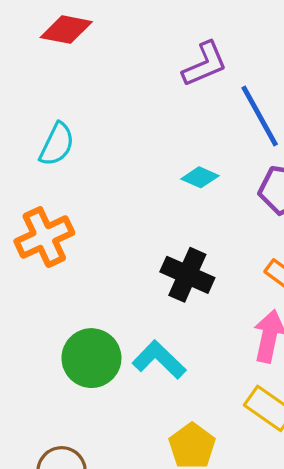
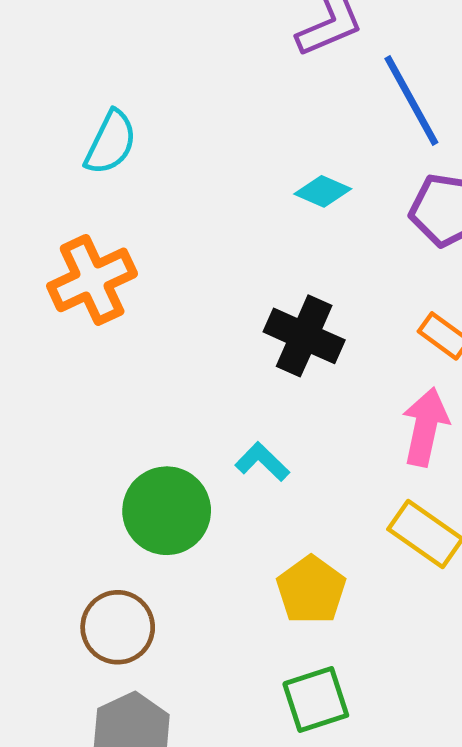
green circle: (91, 358) -> (167, 511), moved
cyan L-shape: (159, 360) -> (262, 462), size x0.7

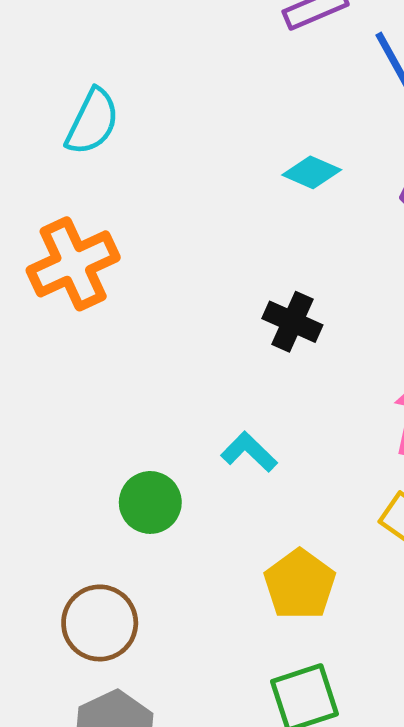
black cross: (304, 336) -> (292, 322), size x0.7
green circle: (167, 511) -> (150, 502), size x0.7

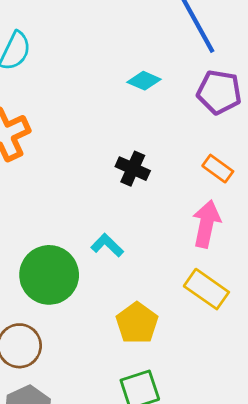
green circle: (150, 502) -> (49, 275), size x1.6

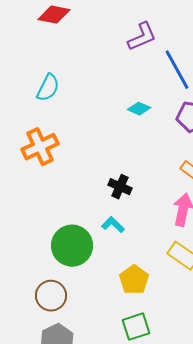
black cross: (133, 169) -> (120, 187), moved

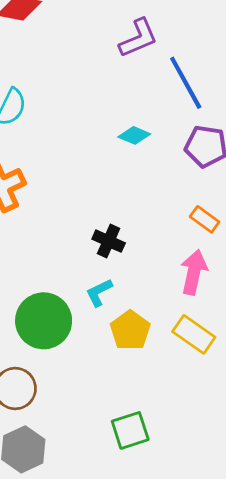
cyan L-shape: (113, 225) -> (99, 292), turned -70
yellow pentagon: (134, 280) -> (130, 330), moved

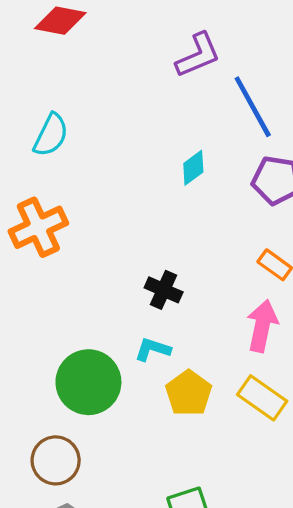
cyan diamond: (134, 135) -> (193, 168), turned -60
cyan L-shape: (99, 292) -> (153, 349), turned 44

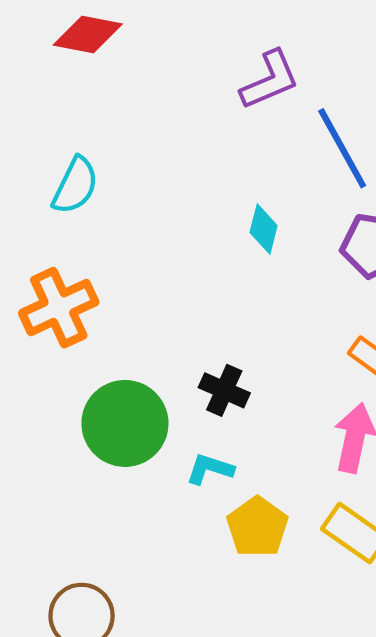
cyan diamond: (193, 168) -> (264, 229), turned -39
green circle: (88, 382) -> (125, 423), moved

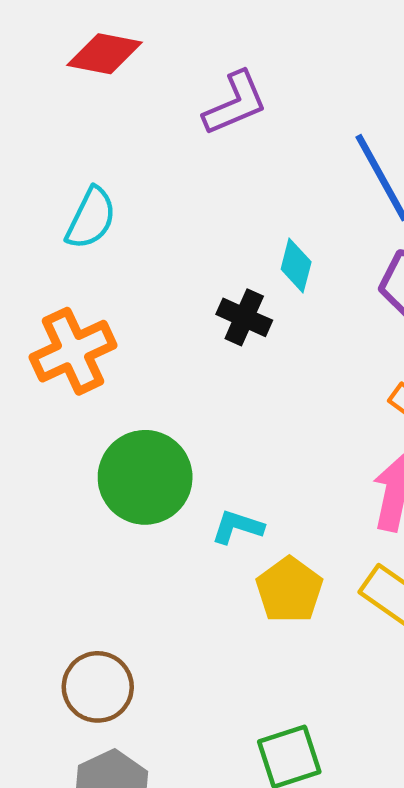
purple L-shape: (270, 80) -> (235, 103), moved
black cross: (224, 390) -> (244, 317), moved

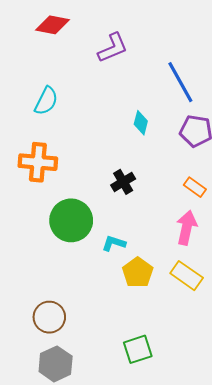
black cross: (244, 317) -> (123, 182), moved, turned 35
orange cross: (73, 351) -> (38, 162), turned 30

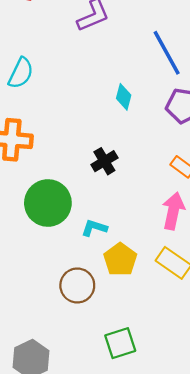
brown circle: (49, 317) -> (77, 285), moved

